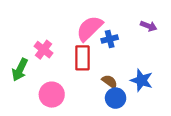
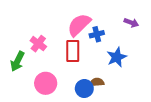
blue star: (142, 80) -> (117, 57), moved, turned 30
brown semicircle: (110, 82) -> (97, 82), moved, turned -40
blue circle: (116, 98) -> (84, 89), moved

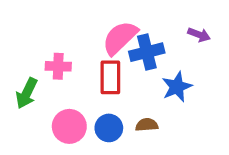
blue cross: (97, 34) -> (147, 52), size x1.5
pink cross: (38, 44) -> (58, 66), turned -35
blue circle: (84, 89) -> (109, 128), moved

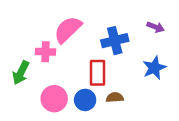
pink semicircle: (120, 38) -> (68, 29), moved
red rectangle: (110, 77) -> (97, 73), moved
blue star: (177, 87) -> (154, 68), moved

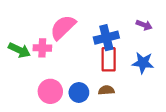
blue star: (154, 68) -> (143, 63), turned 30
green arrow: (21, 73) -> (19, 50), moved, turned -90
red rectangle: (97, 73) -> (109, 59), moved

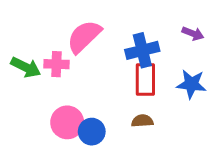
blue circle: (79, 92) -> (92, 132), moved

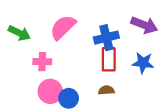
purple arrow: (193, 33) -> (144, 25), size x1.6
pink cross: (56, 64) -> (42, 62), moved
green arrow: (26, 67) -> (19, 33), moved

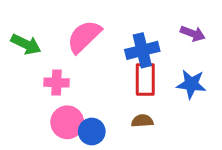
purple arrow: (144, 25) -> (193, 34), size x0.7

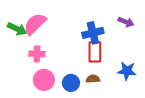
pink semicircle: (84, 37) -> (35, 24), moved
blue star: (191, 84) -> (127, 71), moved
blue circle: (92, 132) -> (71, 83), moved

